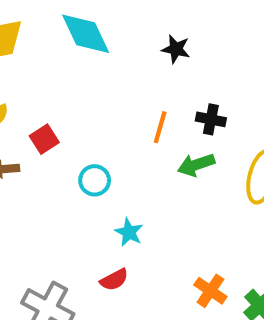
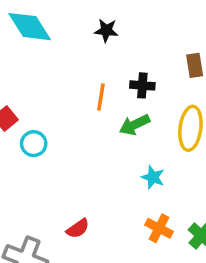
cyan circle: (95, 180) -> (34, 144), moved
cyan star: (129, 232) -> (153, 177), moved

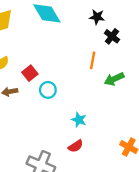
black cross: (142, 85) -> (112, 36), moved, turned 32
cyan star: (153, 177) -> (79, 120), moved

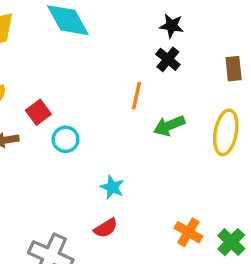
black star: (97, 17) -> (172, 26), moved

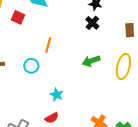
orange line: (136, 96) -> (48, 45), moved
red square: (38, 112) -> (18, 17), moved, turned -32

